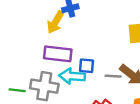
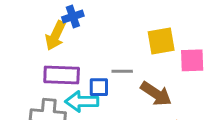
gray line: (113, 76) -> (122, 71), moved

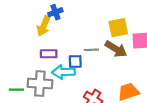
purple rectangle: (62, 75) -> (49, 54), size x0.7
brown arrow: (156, 94) -> (116, 49), moved

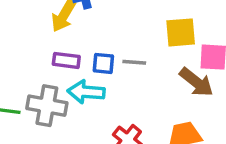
brown arrow: (116, 49) -> (196, 82), moved
blue square: (75, 61) -> (103, 63), moved

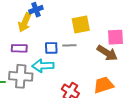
yellow square: (181, 32) -> (81, 24), moved
purple rectangle: (66, 60) -> (19, 48), moved

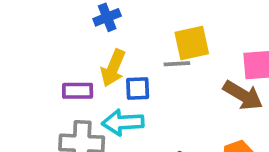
yellow arrow: (25, 22) -> (113, 68), moved
gray line: (69, 45) -> (177, 64), moved

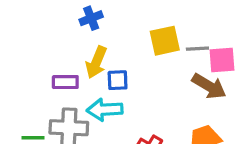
gray line: (177, 64) -> (197, 49), moved

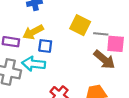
yellow square: (165, 41) -> (80, 25), turned 30
yellow arrow: (96, 62) -> (33, 32), turned 30

